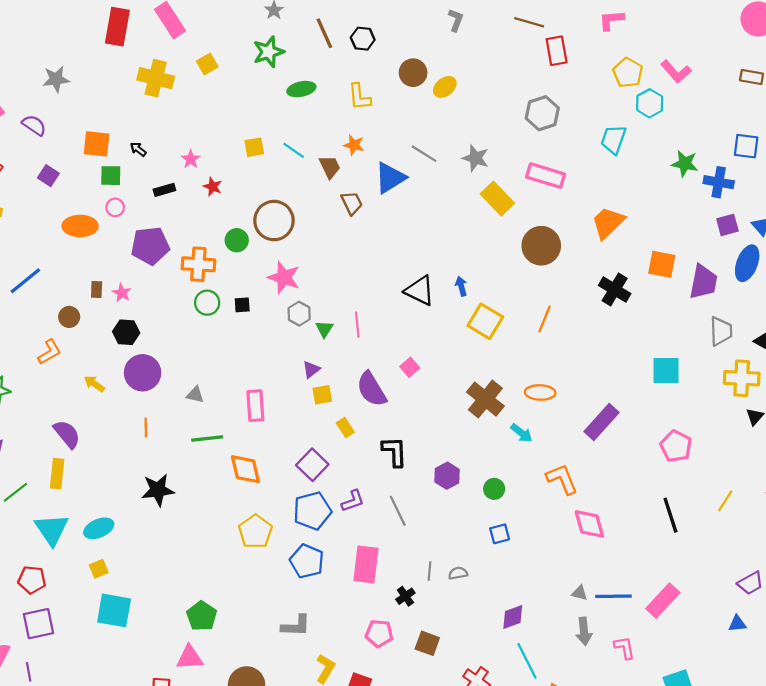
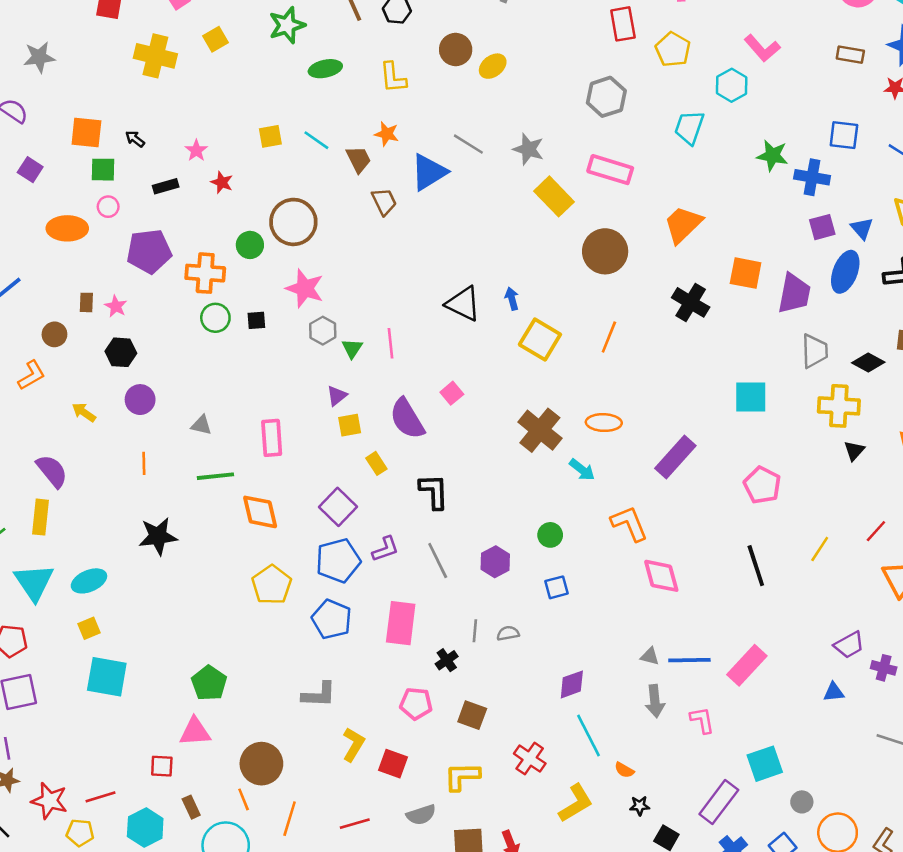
yellow pentagon: (628, 73) -> (673, 50), moved
purple circle: (143, 373) -> (140, 400), size x0.7
purple hexagon: (447, 476) -> (495, 562), moved

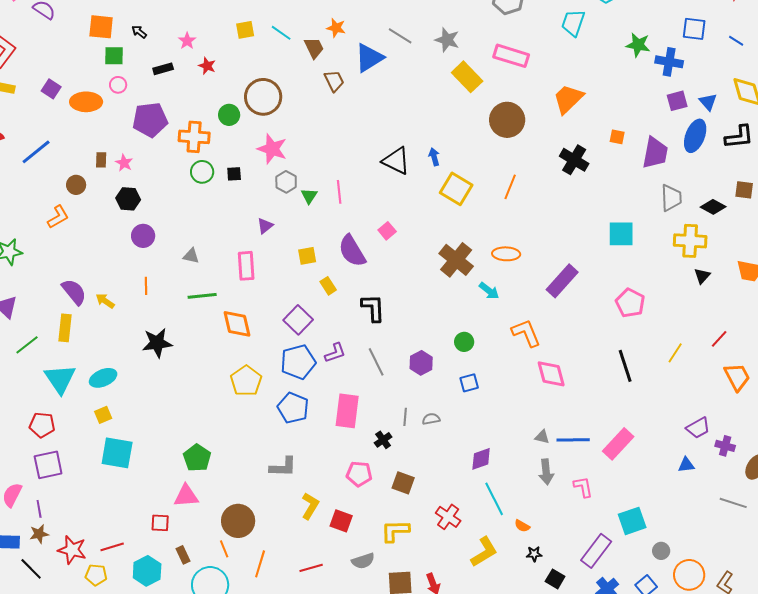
purple square: (30, 170) -> (51, 89), moved
orange square: (746, 273) -> (617, 137), size x0.6
purple triangle: (337, 396) -> (265, 226), moved
yellow arrow: (84, 412) -> (105, 301), moved

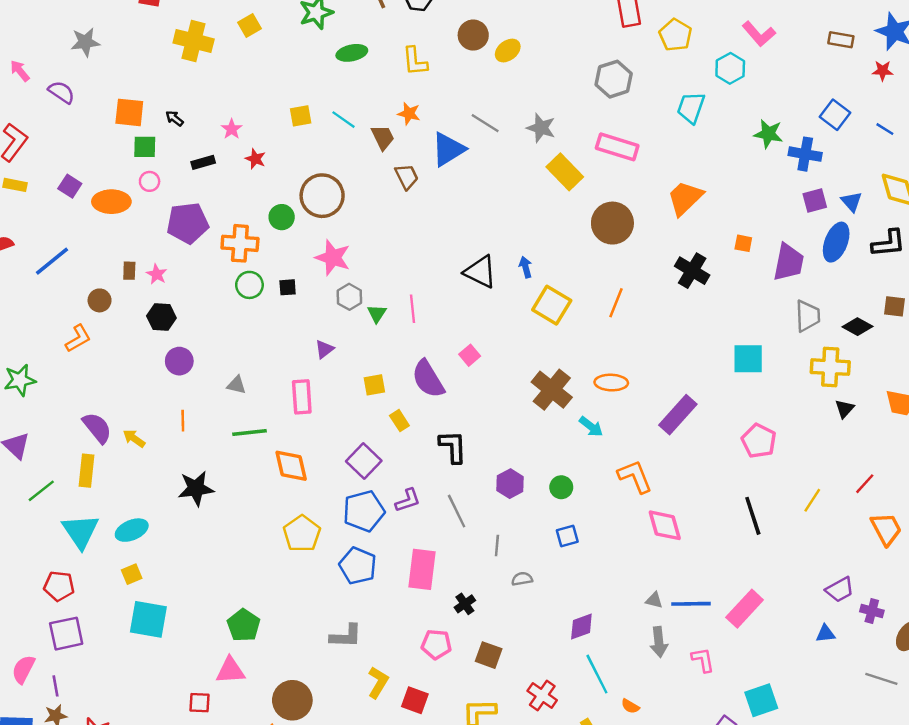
blue square: (694, 29) -> (835, 115), turned 30
purple hexagon: (421, 363) -> (510, 484), moved
gray line: (405, 417) -> (497, 546), moved

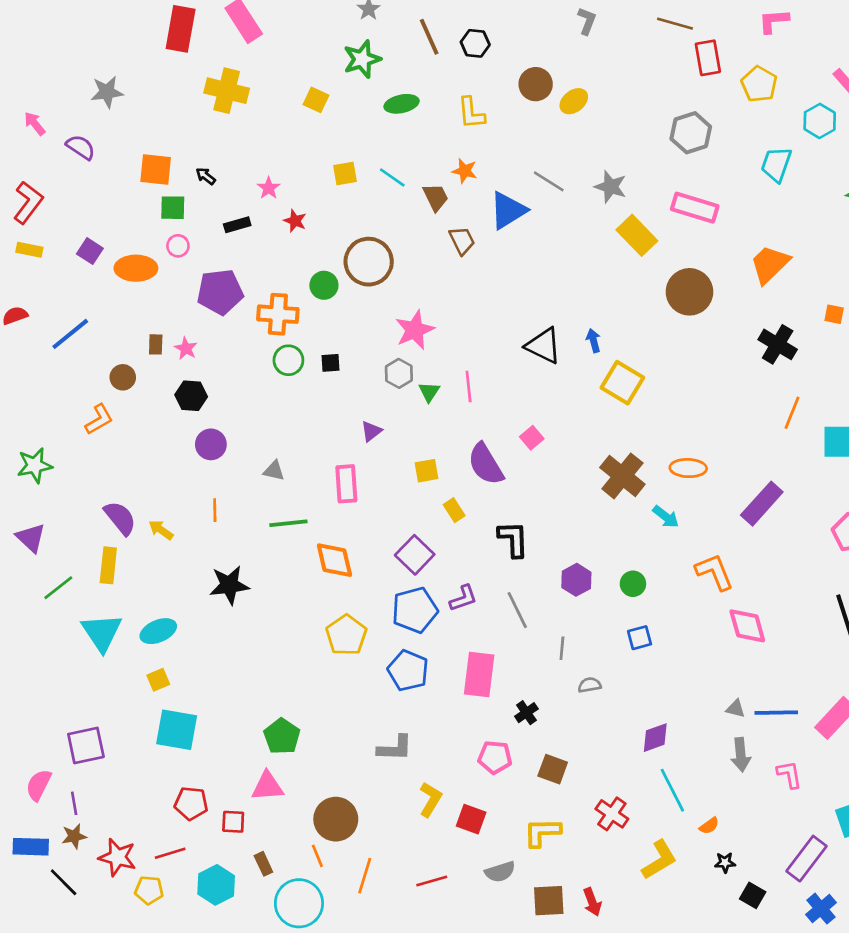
yellow square: (249, 26) -> (316, 100), moved, turned -35
pink star: (333, 258) -> (415, 330), moved, turned 30
orange line: (616, 303) -> (792, 413), moved
red pentagon: (59, 586) -> (191, 803), moved
orange semicircle: (630, 706) -> (709, 826), turned -66

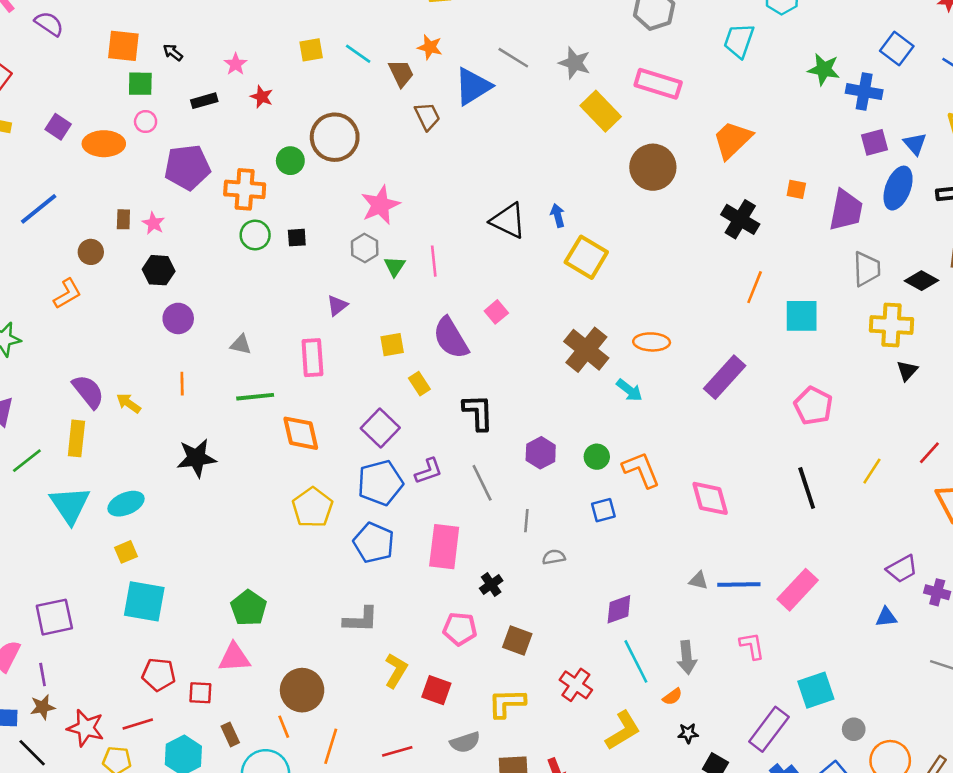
orange L-shape: (714, 572) -> (641, 470), moved
gray arrow: (741, 755) -> (687, 658), moved

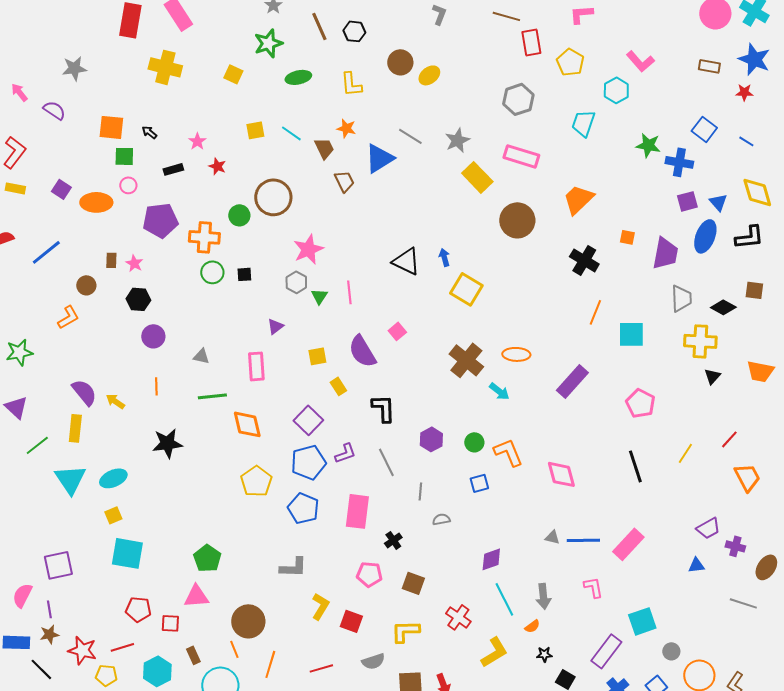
gray star: (575, 63) -> (457, 140), turned 30

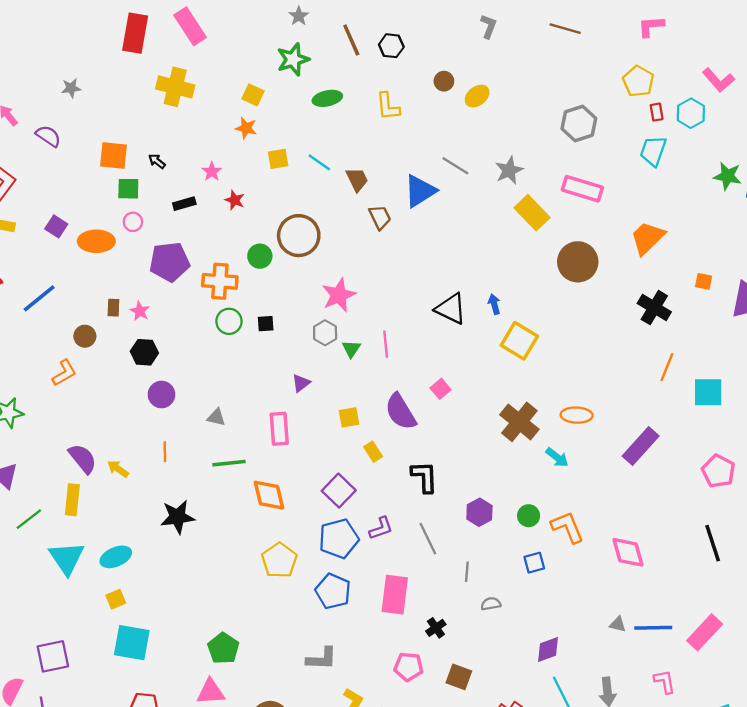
red rectangle: (531, 42) -> (657, 112), moved, size x0.6
brown circle: (400, 62) -> (444, 81), size x0.7
gray star: (74, 68) -> (71, 88), size x0.7
orange star: (346, 128) -> (246, 128), moved

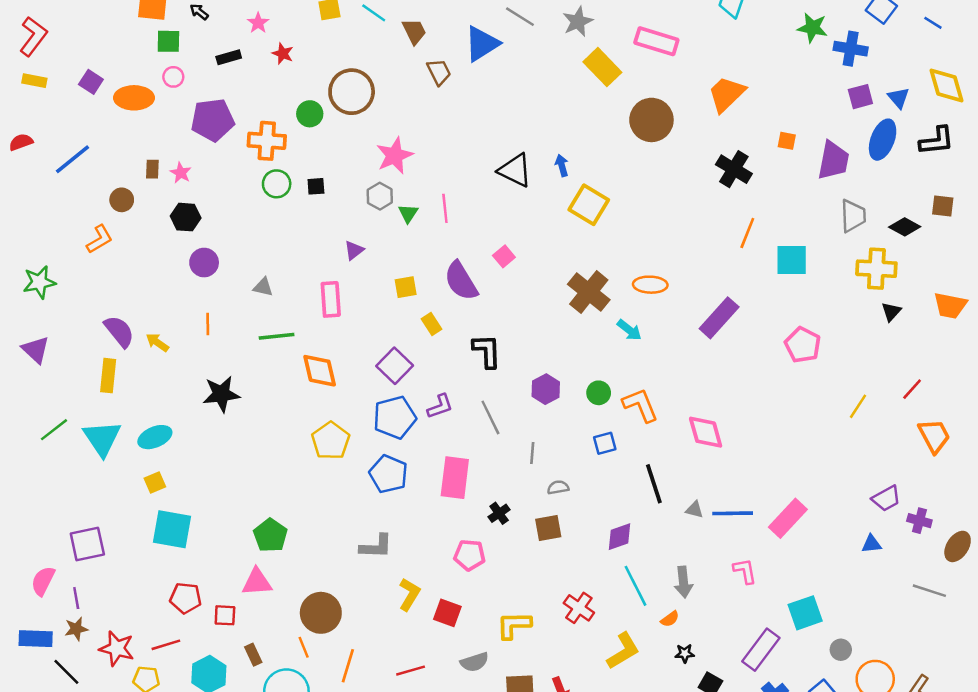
green line: (29, 519) -> (54, 430), moved
black line: (713, 543) -> (654, 484), moved
brown square: (459, 677) -> (548, 528), moved, turned -30

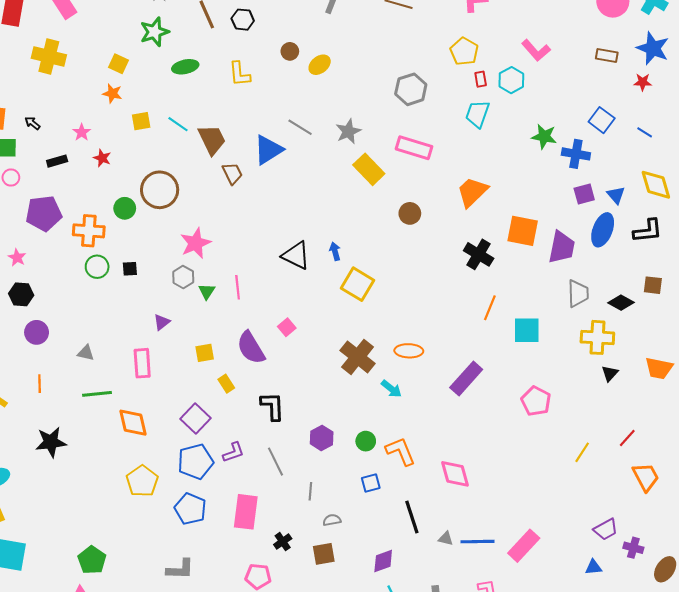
brown trapezoid: (414, 31) -> (212, 140), size x1.4
brown circle: (651, 120) -> (410, 213), size x0.6
orange square: (787, 141) -> (523, 231), size x2.0

